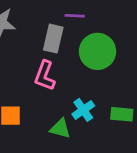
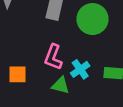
pink L-shape: (45, 76) -> (53, 57), moved

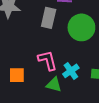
pink L-shape: (53, 57) -> (48, 60), turned 145

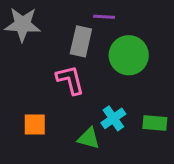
pink L-shape: (48, 60) -> (70, 80), moved

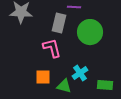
green rectangle: (155, 123) -> (105, 85), moved
orange square: (35, 125) -> (43, 77), moved

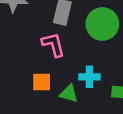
cyan cross: (80, 73) -> (89, 77), turned 35

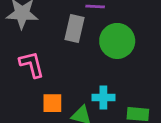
pink L-shape: (53, 45) -> (32, 64), moved

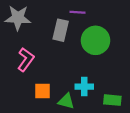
pink L-shape: (32, 64) -> (26, 60), turned 50

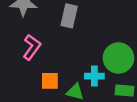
green circle: (96, 40) -> (118, 58), moved

